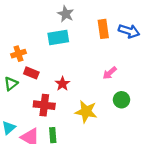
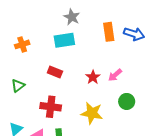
orange cross: (18, 54) -> (22, 44), moved
red rectangle: (31, 73) -> (55, 72), moved
red star: (62, 84) -> (93, 77), moved

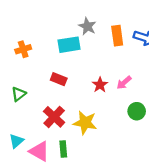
gray star: (72, 17) -> (87, 26), moved
red cross: (51, 107) -> (54, 117), turned 36
yellow star: (92, 113) -> (85, 123), moved

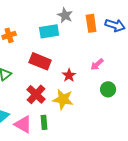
red rectangle: (59, 79) -> (40, 61), size x1.5
red star: (100, 85) -> (69, 75), moved

